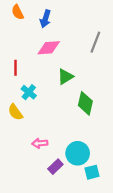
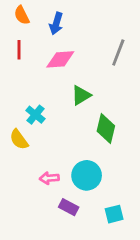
red line: (15, 68) -> (19, 50), moved
cyan circle: (78, 153) -> (87, 175), moved
purple rectangle: (55, 167) -> (69, 207), turned 72

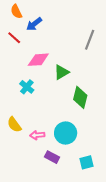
blue arrow: (56, 23) -> (34, 24), moved, turned 35
red line: (19, 50) -> (14, 38), turned -48
pink diamond: (60, 59) -> (38, 60), moved
yellow semicircle: (19, 139) -> (14, 125), moved

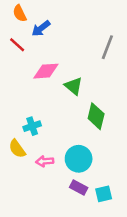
green triangle: (61, 72) -> (74, 86), turned -49
cyan cross: (27, 87) -> (32, 126), moved, turned 32
purple rectangle: (52, 157) -> (79, 188), moved

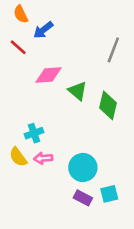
green diamond: (96, 116) -> (108, 105), moved
pink arrow: (45, 161) -> (43, 158), moved
cyan square: (104, 194) -> (109, 194), moved

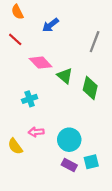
blue arrow: (43, 30) -> (50, 25), moved
pink diamond: (48, 75) -> (41, 63), turned 50
cyan cross: (34, 133) -> (30, 99), moved
yellow semicircle: (18, 157) -> (15, 146), moved

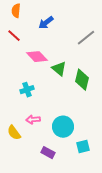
orange semicircle: (17, 12) -> (16, 11), turned 32
gray line: (95, 42) -> (86, 38), turned 30
purple rectangle: (69, 165) -> (48, 153), moved

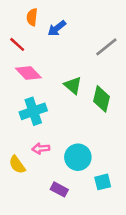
orange semicircle: (16, 11) -> (32, 17), moved
pink diamond: (37, 57) -> (28, 73), moved
cyan cross: (27, 90) -> (33, 111), size x1.5

